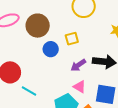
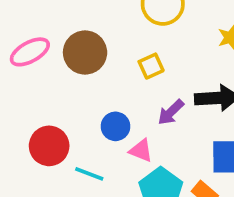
blue circle: (51, 49) -> (115, 126), moved
pink triangle: (80, 87) -> (141, 151), moved

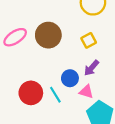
purple arrow: (171, 112) -> (92, 68), moved
cyan line: (89, 174) -> (55, 95), moved, turned 42

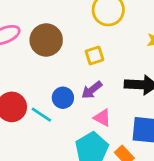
pink triangle: (86, 92) -> (102, 118), moved
cyan line: (55, 95) -> (41, 115), turned -35

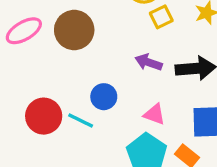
yellow square: (94, 56) -> (161, 17), moved
purple arrow: (92, 90) -> (149, 62), moved, turned 65

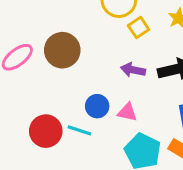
pink triangle: (154, 114) -> (127, 112), moved

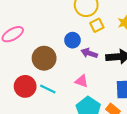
brown circle: (62, 50) -> (44, 58), moved
blue circle: (97, 106) -> (72, 40), moved

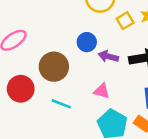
yellow square: (97, 25) -> (125, 21), moved
red circle: (25, 86) -> (21, 89), moved

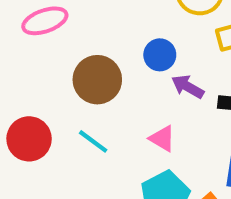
red circle: (21, 89) -> (29, 139), moved

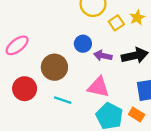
red circle: (29, 139) -> (25, 89), moved
pink triangle: (162, 139) -> (98, 87), size x1.5

